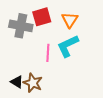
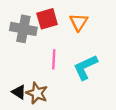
cyan L-shape: (68, 46) -> (85, 67), moved

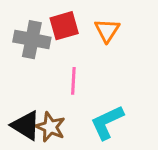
cyan L-shape: (85, 67) -> (107, 122), moved
black triangle: (19, 92) -> (26, 125), size x1.5

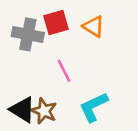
orange triangle: (107, 30) -> (94, 26), turned -30
pink line: (73, 81) -> (64, 71), turned -30

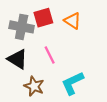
black triangle: (22, 110) -> (17, 59), moved

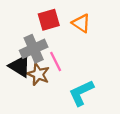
gray cross: (22, 27) -> (34, 49), moved, turned -35
brown star: (34, 86) -> (38, 74), moved

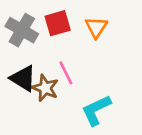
orange triangle: (81, 23) -> (96, 27), turned 30
gray cross: (34, 49) -> (22, 30), moved, turned -36

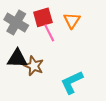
pink line: (66, 73) -> (49, 33), moved
black triangle: (23, 78) -> (17, 59), turned -30

